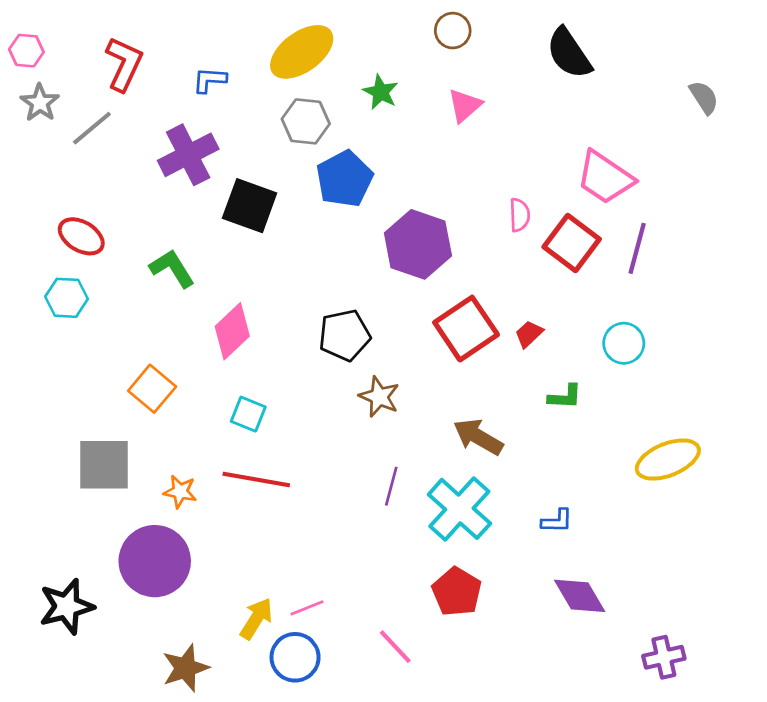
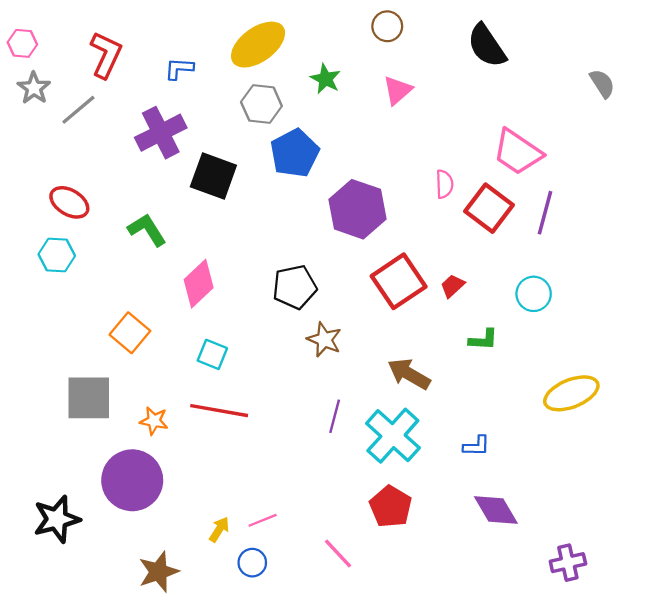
yellow arrow: (256, 619) -> (219, 529), size x0.7
blue circle: (295, 657) -> (252, 563), size x0.7

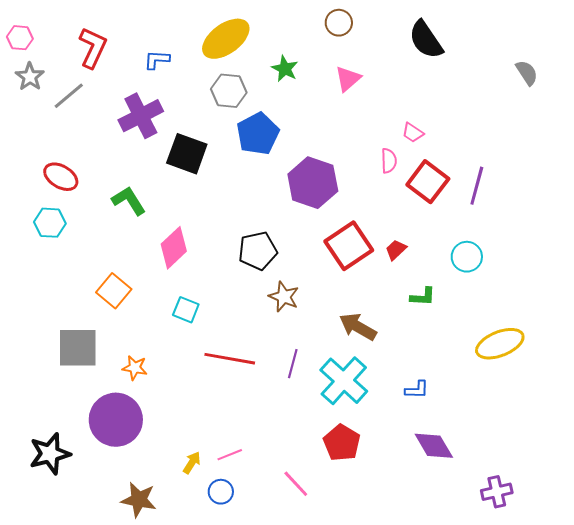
pink trapezoid: (518, 152) -> (413, 133), moved, size x0.5
red line: (219, 411) -> (230, 359), moved
brown star: (159, 572) -> (139, 500), turned 30

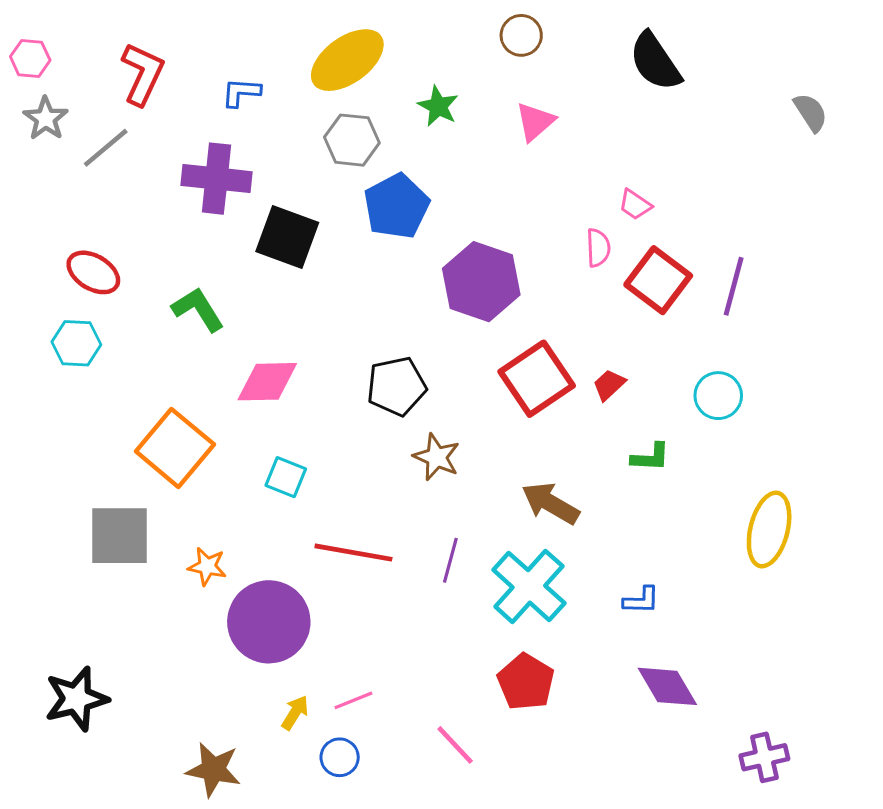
purple cross: (141, 116) -> (216, 179), turned 33
pink diamond: (174, 248) -> (267, 382), turned 42
orange square: (114, 291) -> (175, 448), size x1.4
yellow ellipse: (500, 344) -> (769, 529), turned -54
purple circle: (116, 420) -> (269, 622), moved

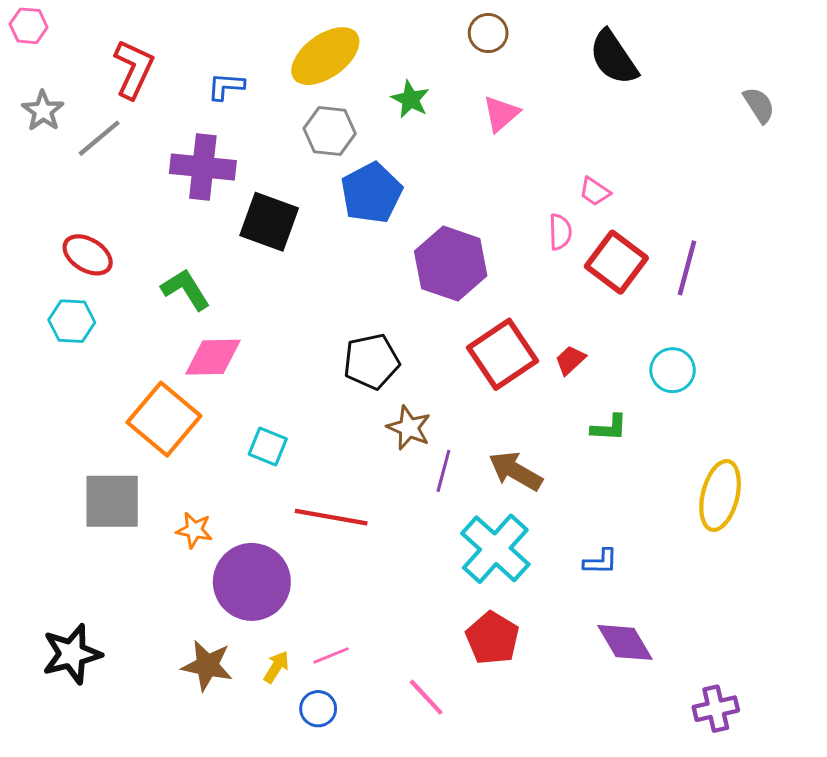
pink hexagon: (30, 58) -> (29, 26), moved
pink diamond: (267, 382) -> (213, 357), moved
purple line: (450, 560) -> (443, 471), moved
brown star: (213, 770) -> (207, 665), moved

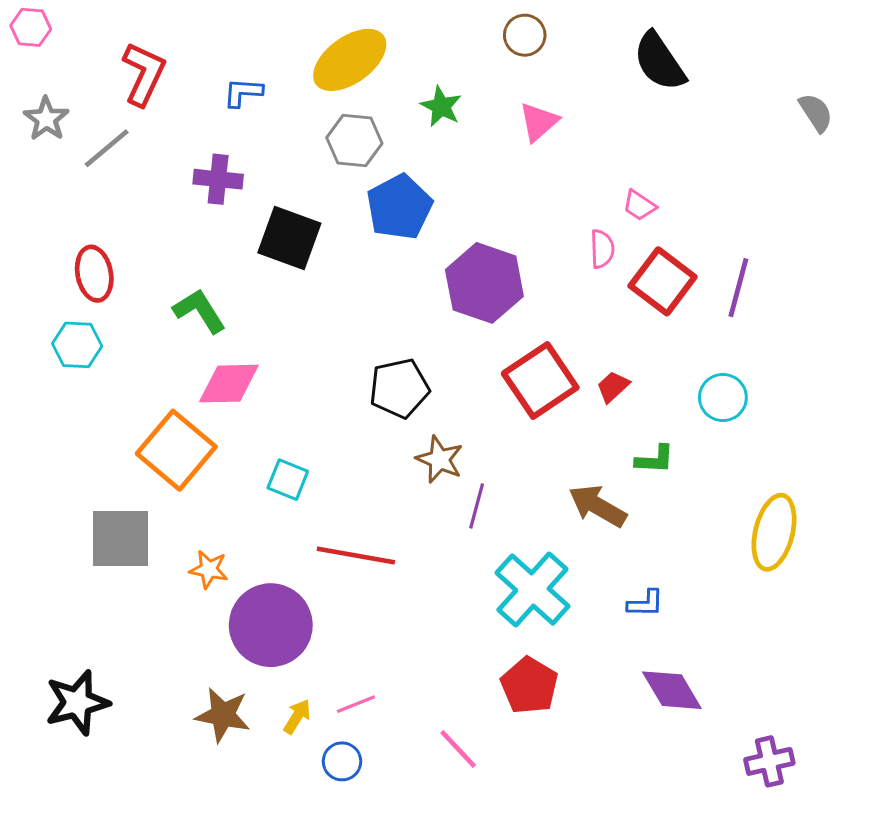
purple cross: (203, 167) -> (218, 179), size x0.7
red ellipse: (88, 255) -> (94, 274), turned 48
brown arrow: (516, 471) -> (597, 506), moved

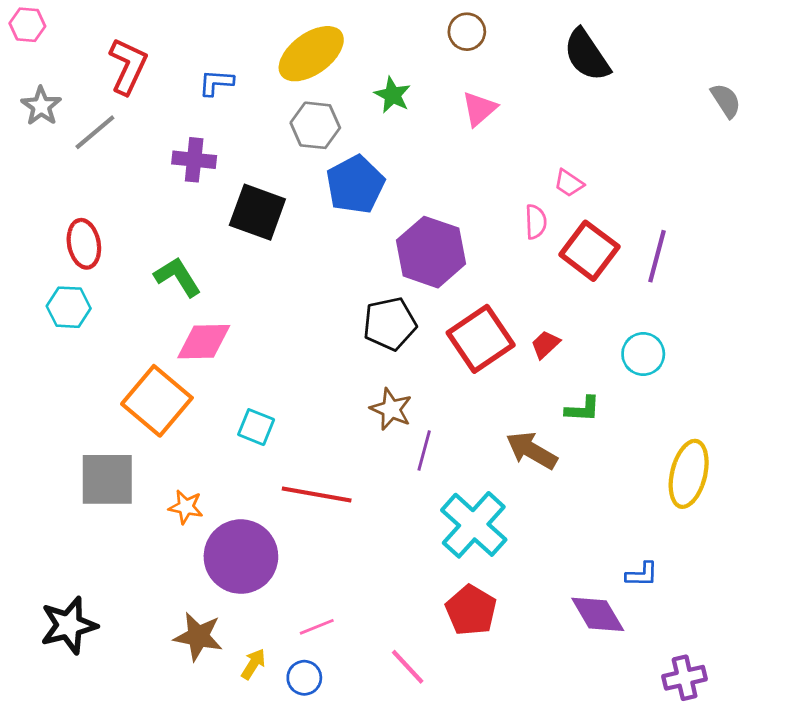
black pentagon: (399, 388) -> (390, 324), moved
blue L-shape: (645, 603) -> (642, 574), moved
yellow arrow: (297, 717) -> (253, 664), moved

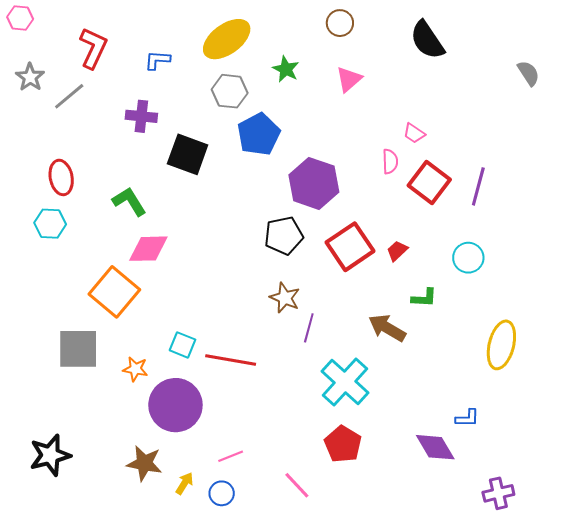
cyan square: (256, 427) -> (183, 345), moved

